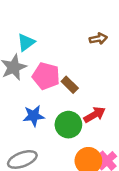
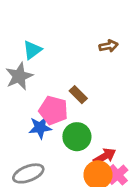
pink pentagon: (46, 76) -> (53, 110), moved
red arrow: (95, 115) -> (105, 156), moved

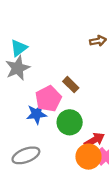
cyan triangle: (32, 50) -> (19, 48), moved
pink pentagon: (53, 110) -> (48, 99), turned 30

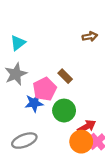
gray star: (18, 68) -> (16, 74), moved

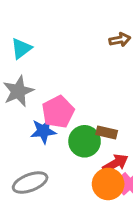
brown rectangle: (65, 76) -> (107, 132), moved, turned -32

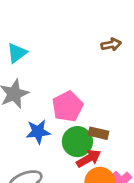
pink pentagon: (58, 112) -> (68, 106), moved
red arrow: (115, 163) -> (89, 158), moved

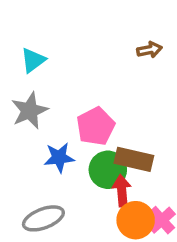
brown rectangle: (98, 133) -> (134, 159), size x1.5
red arrow: (89, 158) -> (122, 191), turned -65

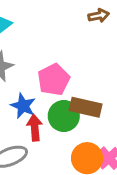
blue star: (59, 158) -> (23, 106), turned 30
red arrow: (122, 191) -> (35, 128), moved

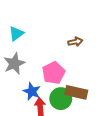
brown arrow: (99, 16) -> (75, 42), moved

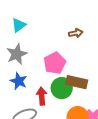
blue star: (32, 91) -> (19, 81), moved

